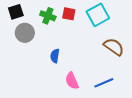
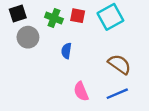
brown semicircle: (114, 47) -> (119, 64), moved
blue semicircle: (55, 56) -> (66, 51), moved

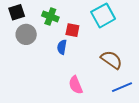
red square: (78, 16) -> (72, 30), moved
blue line: (117, 94) -> (122, 87), moved

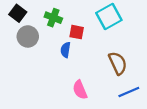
black square: (17, 12) -> (18, 13), turned -35
brown semicircle: (111, 60) -> (118, 63), turned 30

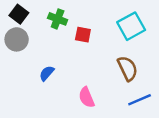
cyan square: (109, 17) -> (131, 26), moved
gray circle: (28, 36) -> (17, 39), moved
blue semicircle: (66, 50) -> (47, 73), moved, turned 32

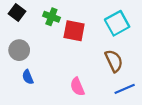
red square: (83, 35) -> (74, 31), size x1.5
gray circle: (17, 39) -> (19, 50), moved
blue semicircle: (47, 73) -> (28, 77), moved, turned -64

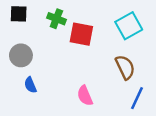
black square: (17, 12) -> (19, 14), turned -35
blue line: (125, 89) -> (137, 98), turned -42

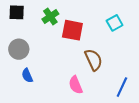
green cross: (56, 19) -> (50, 17), turned 35
cyan square: (129, 26) -> (115, 23), size x0.7
brown semicircle: (125, 67) -> (94, 60), moved

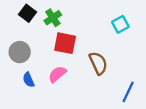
black square: (17, 12) -> (27, 13), moved, turned 35
red square: (72, 30) -> (65, 43), moved
pink semicircle: (76, 85) -> (57, 74), moved, turned 72

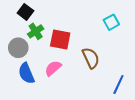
green cross: (53, 18) -> (36, 31), moved
blue semicircle: (29, 80) -> (26, 73), size x1.5

